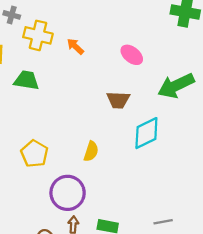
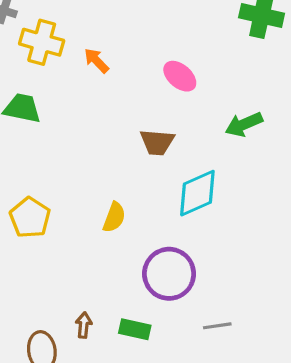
green arrow: (176, 86) -> (244, 124), size x0.7
purple circle: (68, 193) -> (169, 274), moved

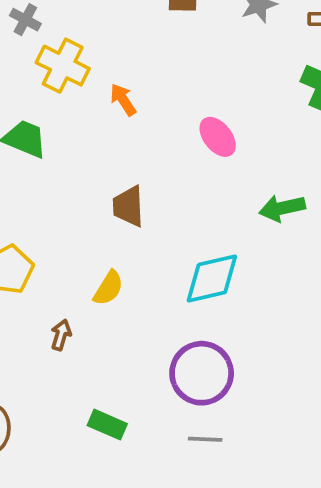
brown trapezoid: (157, 142) -> (128, 206), moved, turned 72
purple circle: (169, 274) -> (202, 373), moved
brown arrow: (84, 325) -> (61, 335), moved

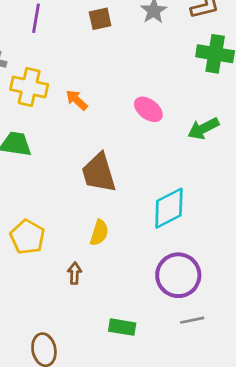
brown trapezoid: (128, 206) -> (99, 173), size x1.4
green arrow: (282, 208) -> (203, 128), moved

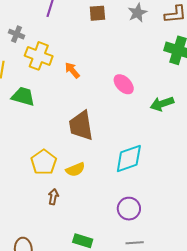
yellow semicircle: (99, 233) -> (75, 169), turned 42
yellow pentagon: (27, 237) -> (44, 162), moved
purple circle: (178, 275) -> (129, 209), size x0.7

